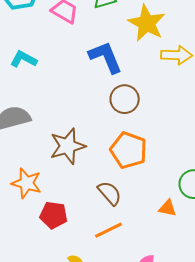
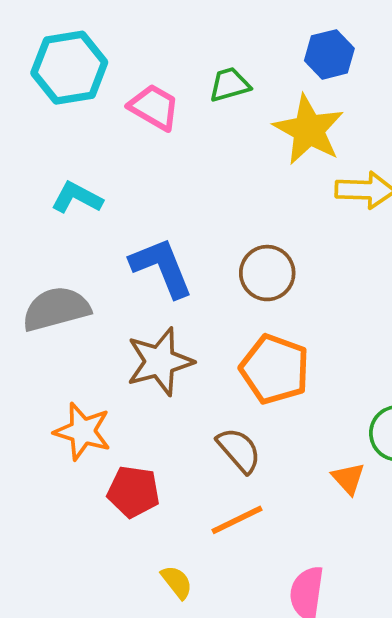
blue L-shape: (106, 57) -> (162, 267), moved
orange triangle: (168, 208) -> (348, 478), turned 36

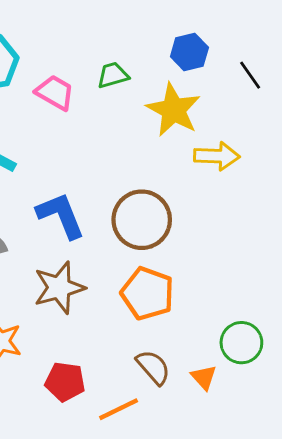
brown circle: (267, 273) -> (142, 220), size x1.4
brown semicircle: (239, 450) -> (153, 367), moved
red pentagon: (133, 492) -> (65, 382), moved

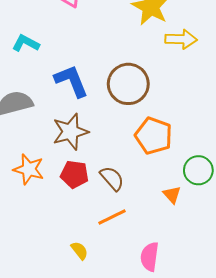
orange pentagon: (147, 293) -> (154, 136), moved
brown semicircle: (153, 367) -> (112, 178), moved
red pentagon: (65, 382) -> (74, 174), moved

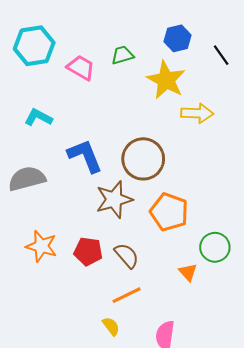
brown star: (70, 132) -> (114, 199), moved
yellow semicircle: (80, 251) -> (111, 326), moved

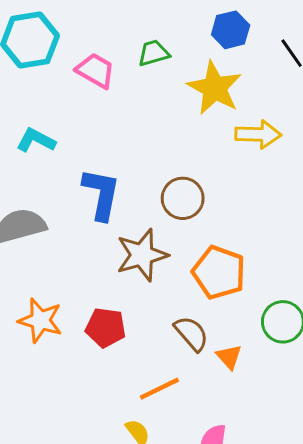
blue L-shape: (85, 156) -> (101, 194), turned 33
brown circle: (143, 159) -> (183, 198), size x0.7
brown semicircle: (127, 256) -> (191, 333), moved
orange triangle: (188, 272) -> (229, 357), moved

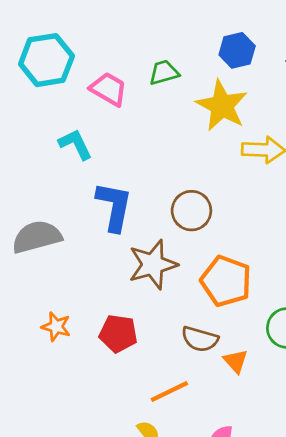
cyan L-shape: (36, 140) -> (75, 144), moved, turned 36
orange star: (40, 320) -> (56, 327), size x0.7
brown semicircle: (191, 333) -> (200, 339), turned 147

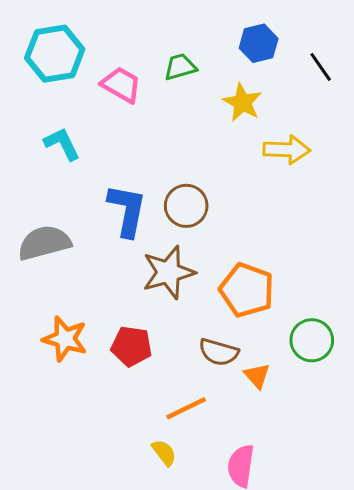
yellow star: (222, 106) -> (242, 102), size x0.7
cyan L-shape: (75, 144) -> (62, 144), moved
brown circle: (191, 211) -> (186, 206), moved
orange star: (56, 327) -> (65, 339), size x1.4

